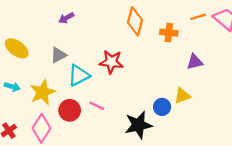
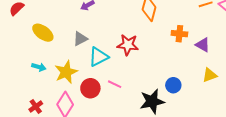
orange cross: (169, 33) -> (179, 34), moved
purple triangle: (195, 62) -> (203, 45), turned 42
yellow triangle: (182, 96) -> (210, 75), moved

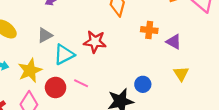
yellow triangle: (210, 75) -> (181, 74), turned -42

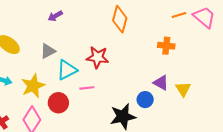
orange cross: (149, 30) -> (166, 46), moved
purple triangle: (174, 42) -> (161, 83), moved
pink line: (81, 83) -> (87, 88), moved, turned -32

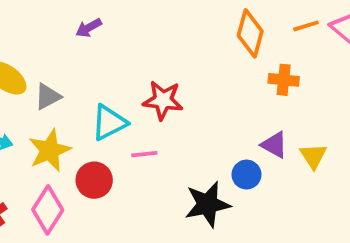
orange diamond: (120, 19) -> (250, 33), moved
gray triangle: (48, 51) -> (48, 97), moved

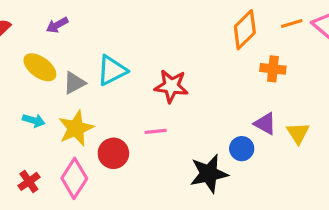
purple arrow: (89, 28) -> (57, 25), moved
orange diamond: (250, 33) -> (245, 30), turned 30
cyan triangle: (109, 123) -> (112, 70), moved

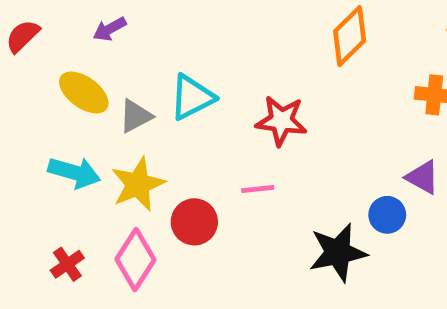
orange diamond: (245, 30) -> (350, 36), moved
cyan arrow: (34, 120) -> (74, 172), size x1.5

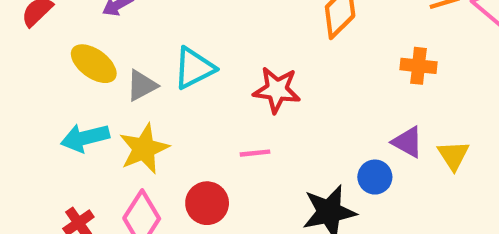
cyan arrow: (74, 172) -> (85, 138), turned 150
red circle: (194, 222) -> (207, 203), moved

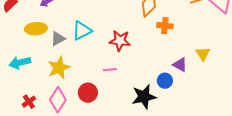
yellow ellipse: (94, 64) -> (36, 29), turned -40
orange cross: (418, 66) -> (165, 26), moved
cyan arrow: (85, 138) -> (20, 63), moved
yellow triangle: (453, 155) -> (203, 54), moved

